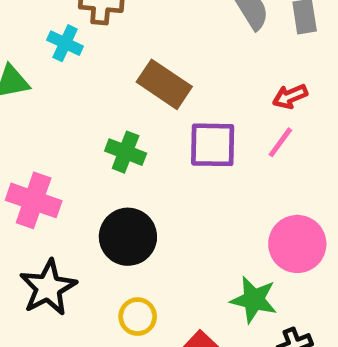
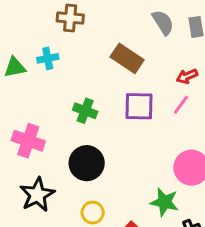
cyan cross: (65, 43) -> (48, 58), moved, turned -36
brown rectangle: (164, 84) -> (127, 58), moved

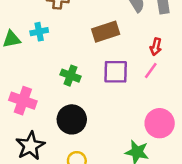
brown rectangle: (127, 58) -> (106, 32), turned -52
red arrow: (187, 76) -> (156, 47), turned -54

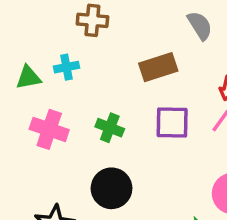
pink cross: (23, 101) -> (49, 129), moved

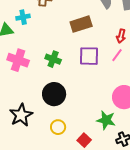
cyan cross: (67, 67) -> (23, 17), moved

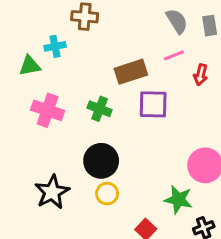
brown rectangle: (81, 24) -> (131, 72), moved
pink line: (117, 55) -> (174, 55), moved, turned 32
yellow circle: (58, 127) -> (107, 194), moved

